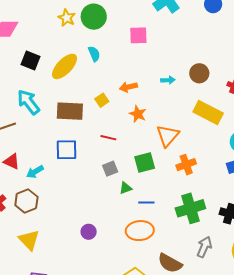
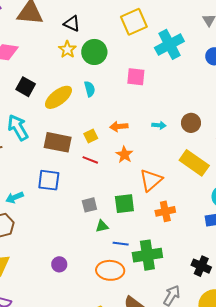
red line: (108, 138) -> (90, 160), moved
green cross: (190, 208) -> (147, 255), moved

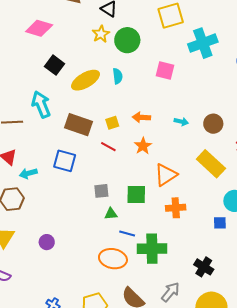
purple circle: (59, 264) -> (47, 242), moved

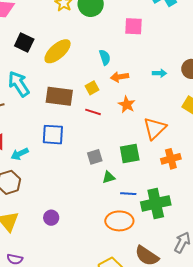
cyan semicircle: (118, 76) -> (105, 57), moved

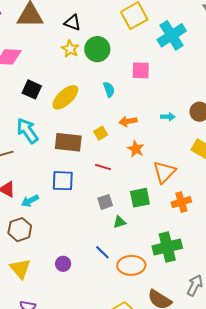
cyan semicircle: (105, 57) -> (109, 89), moved
red line: (93, 112) -> (103, 167), moved
blue line: (128, 194) -> (102, 252), moved, turned 42

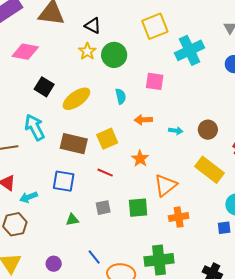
orange arrow: (128, 121) -> (143, 120), moved
yellow square: (101, 133) -> (107, 139), size x1.5
green triangle: (119, 222) -> (72, 220), moved

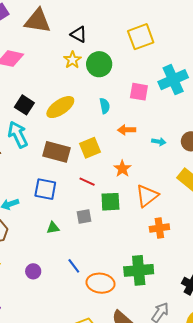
cyan cross: (190, 50) -> (173, 80), moved
black square: (44, 87) -> (24, 105), moved
green square: (138, 208) -> (110, 202), moved

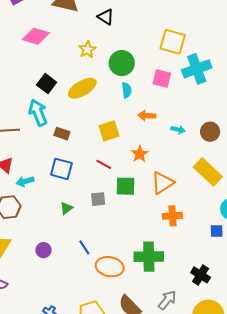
yellow square: (141, 37) -> (173, 42), moved, turned 32
yellow star: (72, 60) -> (87, 50), moved
green circle: (99, 64) -> (122, 63), moved
brown rectangle: (57, 152) -> (62, 134), moved, size x0.6
green triangle: (53, 228) -> (66, 208), turned -32

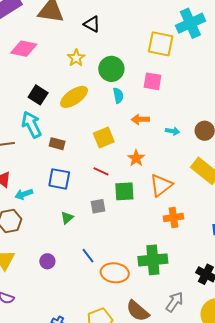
cyan cross: (197, 69) -> (190, 23), moved

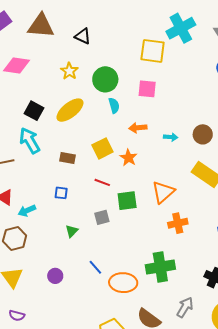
brown rectangle: (57, 144) -> (67, 158), moved
orange star: (136, 158) -> (128, 158), moved
blue square: (59, 179) -> (61, 193), size x0.6

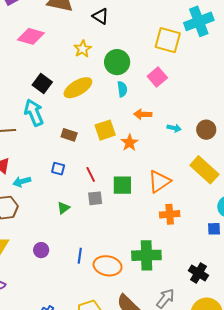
pink square: (147, 89) -> (157, 77), turned 36
red line: (102, 182) -> (91, 174), moved, turned 35
blue line: (95, 267) -> (80, 256), moved, turned 42

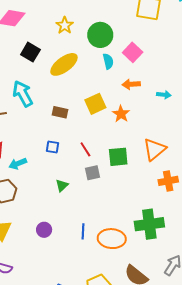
pink square: (157, 77) -> (133, 52), moved
black square: (42, 83) -> (30, 52), moved

